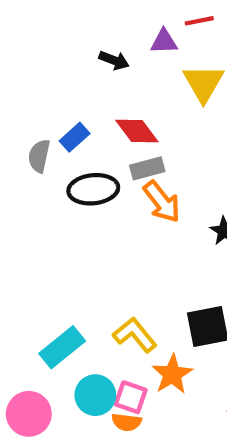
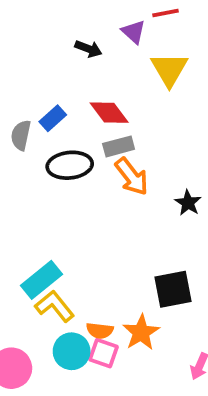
purple triangle: (164, 42) -> (134, 32), turned 44
yellow L-shape: (135, 335) -> (55, 306), moved
cyan rectangle: (62, 347) -> (41, 280), moved
orange semicircle: (127, 422) -> (100, 331), moved

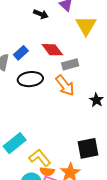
gray rectangle: (119, 146) -> (70, 64), moved
yellow L-shape: (55, 306) -> (40, 158), moved

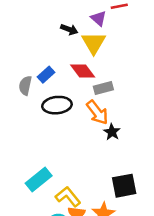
yellow triangle: (86, 26) -> (94, 43), moved
black star: (96, 100) -> (112, 132), moved

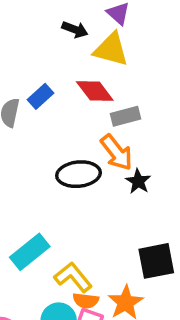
yellow triangle: (94, 43) -> (111, 49), turned -45
black ellipse: (57, 105) -> (79, 174), moved

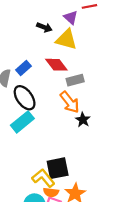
black ellipse: (79, 174) -> (25, 98), moved, turned 60
cyan rectangle: (30, 252) -> (22, 122), moved
black square: (156, 261) -> (58, 168), moved

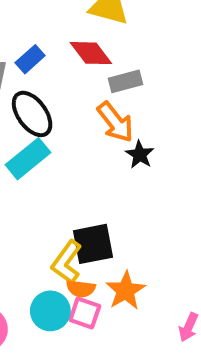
yellow L-shape: (43, 178) -> (67, 262), turned -105

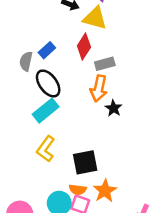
red diamond: (91, 53) -> (84, 46), turned 70
orange arrow: (115, 122) -> (99, 88), turned 50
yellow L-shape: (67, 262) -> (46, 149), moved

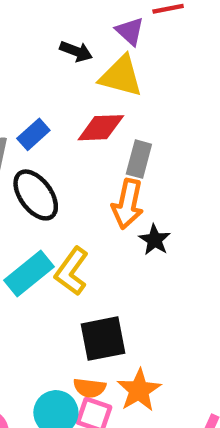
red diamond: (84, 46) -> (101, 128), turned 55
gray rectangle: (105, 64) -> (139, 159), turned -60
cyan rectangle: (46, 111) -> (29, 274), moved
yellow L-shape: (46, 149) -> (72, 271), moved

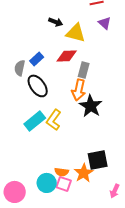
purple triangle: (130, 31) -> (105, 23), moved
black star: (155, 240) -> (91, 106), size x1.6
black square: (103, 339) -> (98, 160), moved

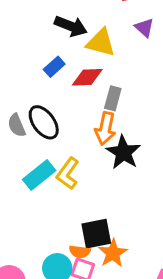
black arrow: (56, 22) -> (71, 26), size x1.5
blue rectangle: (37, 59) -> (54, 67), moved
gray semicircle: (20, 68) -> (17, 125), moved, turned -35
black square: (98, 160) -> (96, 234), moved

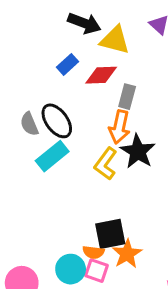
yellow L-shape: (68, 173) -> (106, 164), moved
cyan rectangle: (39, 175) -> (52, 156), moved

